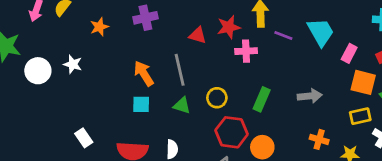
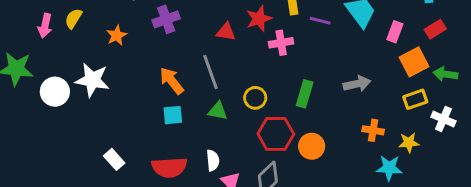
white star: (73, 64) -> (92, 80), size x1.6
orange square: (363, 82) -> (414, 62), turned -35

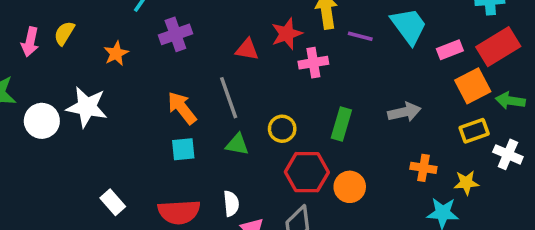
red rectangle: (435, 29) -> (498, 47), size x1.6
pink rectangle: (395, 32) -> (450, 50), turned 48

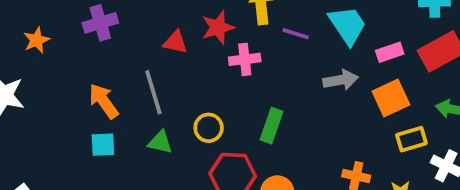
orange square: (473, 86) -> (391, 98), moved
gray arrow: (404, 112) -> (341, 80), moved

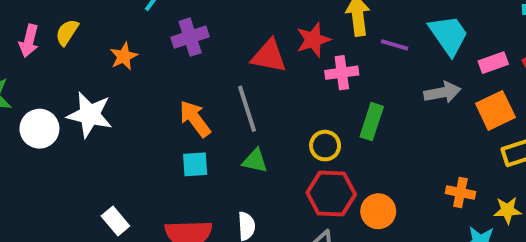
red triangle: (175, 42) -> (269, 56), size x1.4
green rectangle: (271, 126) -> (372, 122), moved
yellow circle: (209, 128) -> (325, 146), moved

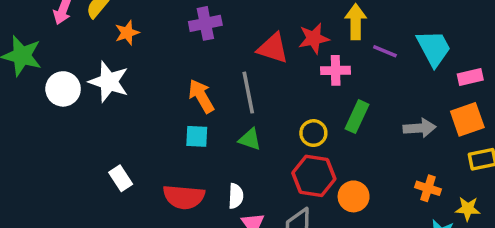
orange star: (124, 56) -> (127, 33), moved
gray arrow: (442, 92) -> (419, 128), moved

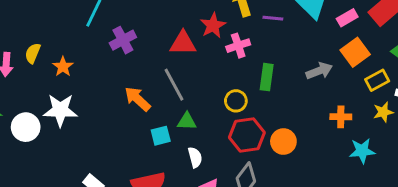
cyan square: (197, 136) -> (161, 136), moved
white semicircle: (236, 196) -> (195, 157), moved
yellow star: (468, 209) -> (383, 112), moved

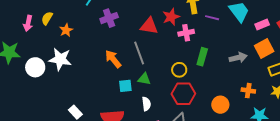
orange circle: (283, 142) -> (220, 105), moved

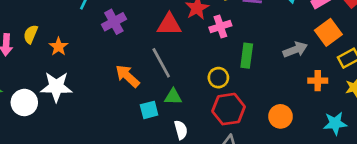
orange cross: (248, 91) -> (318, 81), moved

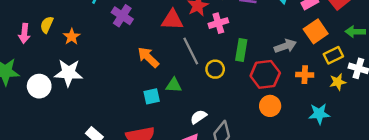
purple cross: (114, 22) -> (122, 16), turned -30
gray line: (161, 63) -> (191, 51), moved
orange arrow: (127, 76) -> (148, 57), moved
red hexagon: (229, 109) -> (265, 74), moved
white semicircle: (181, 130) -> (198, 117), moved, turned -112

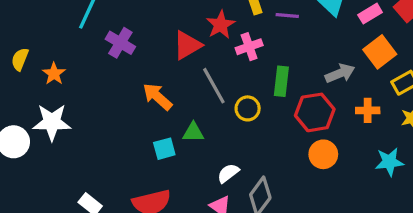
red triangle: (172, 20) -> (187, 45), turned -30

